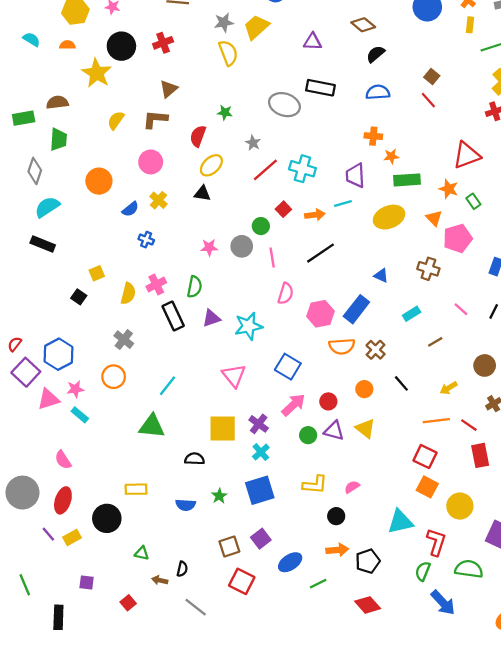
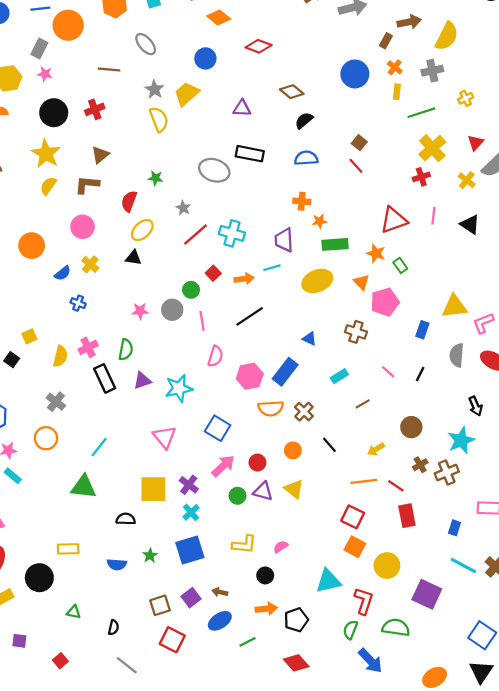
gray star: (224, 23) -> (154, 89), turned -30
yellow star: (97, 73) -> (46, 154), moved
brown arrow: (160, 580) -> (220, 592), moved

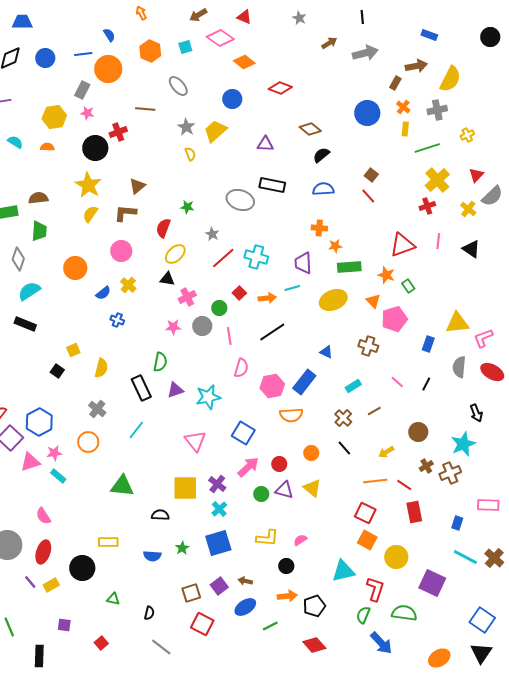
red cross: (95, 109) -> (118, 132), moved
yellow semicircle: (159, 119) -> (190, 154), size x0.6
pink cross: (88, 347) -> (187, 297), moved
brown cross: (304, 412) -> (343, 418), moved
cyan line: (99, 447) -> (136, 430), moved

